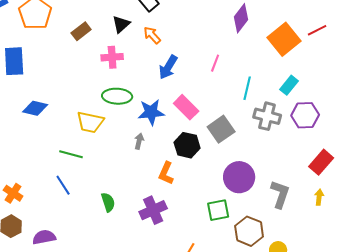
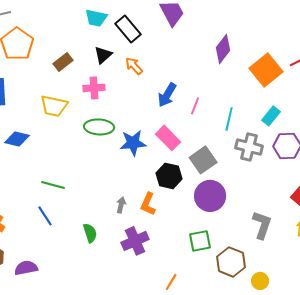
pink line: (215, 63) -> (195, 106), moved
blue arrow: (168, 67) -> (167, 95), moved
yellow trapezoid: (90, 122) -> (54, 106), moved
gray arrow: (139, 141) -> (121, 205), moved
purple circle: (239, 177) -> (210, 196), moved

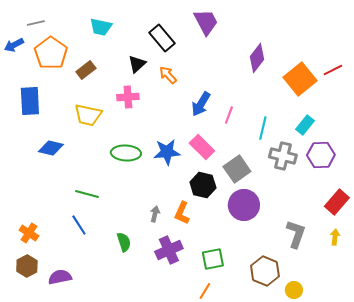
cyan trapezoid: (96, 18) -> (101, 27), moved
brown rectangle: (63, 62) -> (86, 70), moved
green ellipse: (99, 127) -> (126, 153), moved
green square: (200, 241) -> (213, 259), moved

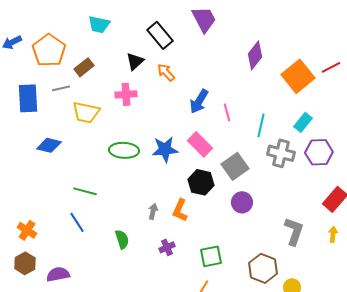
gray line: (36, 23) -> (61, 88), moved
pink line: (229, 115) -> (227, 112), turned -36
purple circle: (244, 205) -> (242, 202), size x0.7
purple cross: (169, 250) -> (167, 247), size x0.6

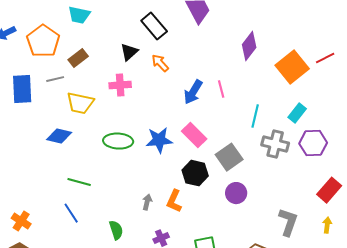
cyan trapezoid: (99, 24) -> (79, 15), moved
pink line: (227, 112) -> (221, 89), moved
blue diamond: (49, 145) -> (59, 136), moved

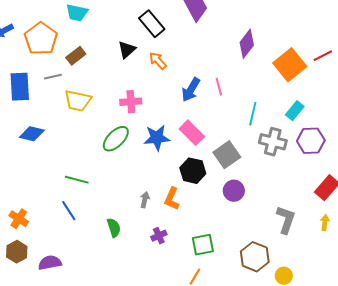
pink cross: (120, 85) -> (131, 102), moved
blue diamond: (59, 136) -> (32, 134), moved
green ellipse: (118, 141) -> (116, 139), turned -48

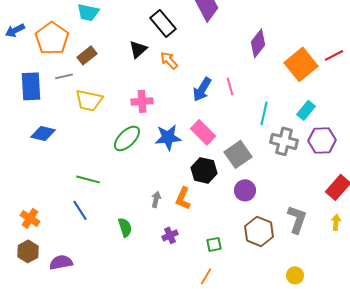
green square: (203, 245) -> (214, 244), size x0.7
brown hexagon: (255, 257) -> (259, 231), moved

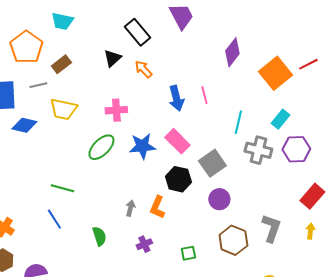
blue arrow: (202, 89) -> (176, 98), turned -45
blue diamond: (43, 133) -> (24, 125), moved

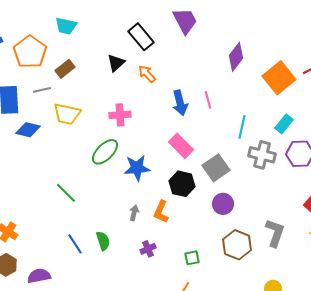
blue star: (142, 146) -> (137, 168), moved
green line: (62, 188) -> (66, 193), turned 30
blue line: (54, 219) -> (75, 244), moved

